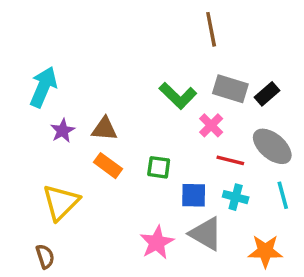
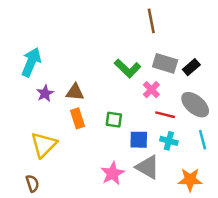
orange rectangle: (108, 166) -> (77, 118), turned 36

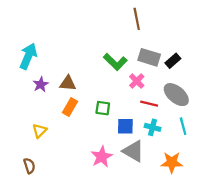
orange rectangle: (77, 118) -> (70, 107), turned 48
yellow triangle: (44, 145) -> (40, 131), size x0.6

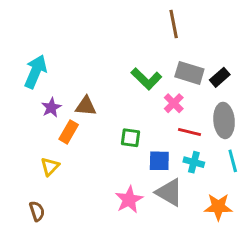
gray ellipse: (176, 95) -> (224, 120), turned 45
orange rectangle: (70, 107) -> (69, 132), moved

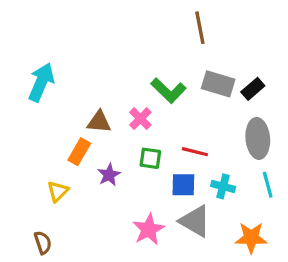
pink cross: (174, 103) -> (140, 119), moved
purple star: (51, 108) -> (109, 175), moved
red line: (189, 132) -> (195, 152), moved

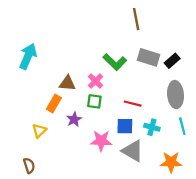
green square: (150, 158) -> (94, 101), moved
pink star: (149, 229) -> (101, 141), moved, turned 30

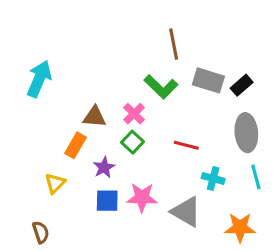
brown line: (136, 19) -> (174, 44), moved
green square: (94, 101) -> (132, 142), turned 35
blue square: (125, 126) -> (107, 201), moved

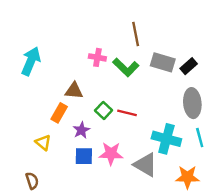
pink cross: (134, 114) -> (97, 57), moved, turned -35
red line: (186, 145) -> (127, 113), moved
cyan cross: (213, 178) -> (166, 139), size x1.6
yellow triangle: (55, 183) -> (43, 143), turned -35

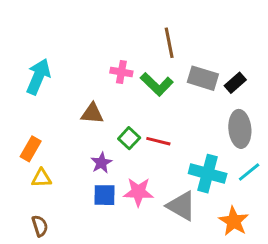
orange rectangle: (59, 113) -> (31, 149), moved
cyan line: (200, 138) -> (249, 172), turned 66
yellow triangle: (43, 143) -> (41, 178), moved, turned -42
orange star: (187, 177) -> (234, 221), turned 30

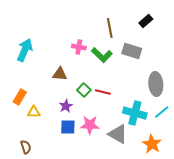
black rectangle: (235, 83) -> (146, 21), moved
yellow triangle: (41, 178) -> (34, 112), moved

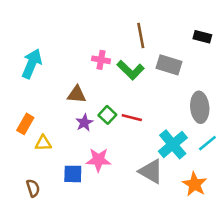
black rectangle: (146, 21) -> (202, 37), moved, turned 56
purple star: (66, 106) -> (84, 123), moved
cyan cross: (135, 113) -> (173, 144), turned 35
pink star: (90, 125) -> (98, 160), moved
blue square: (68, 127) -> (73, 174), moved

